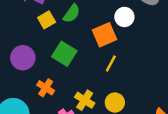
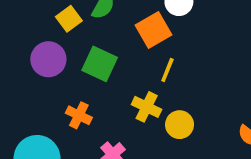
purple circle: (23, 58) -> (48, 59), moved
yellow cross: (85, 100) -> (147, 107), moved

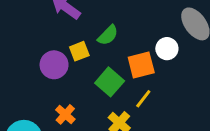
yellow square: (69, 19) -> (79, 51), moved
green square: (100, 64) -> (110, 82), moved

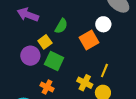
green square: (110, 82) -> (54, 61), moved
yellow line: (143, 99) -> (104, 70), moved

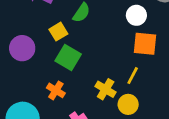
orange square: (89, 40) -> (145, 44), moved, turned 30
purple circle: (30, 56) -> (22, 48), moved

